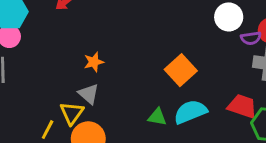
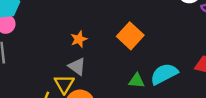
orange square: (181, 70) -> (130, 36), moved

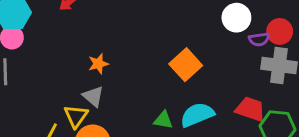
orange square: (130, 36) -> (186, 65), moved

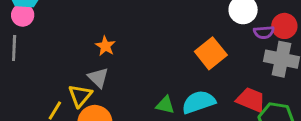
orange star: (98, 64) -> (105, 46), turned -30
orange square: (186, 65) -> (211, 53), moved

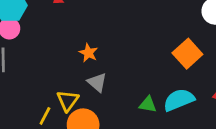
gray triangle: (98, 78) -> (97, 82), moved

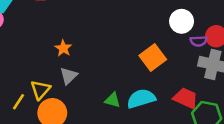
gray triangle: (97, 82) -> (69, 76), turned 30

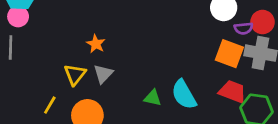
orange square: (153, 57) -> (229, 54), moved, turned -30
yellow triangle: (40, 90) -> (75, 75), moved
cyan semicircle: (141, 99) -> (184, 95), turned -100

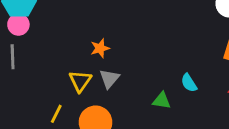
orange star: (96, 44) -> (100, 48), turned 30
cyan semicircle: (184, 95) -> (189, 83), moved, size x0.6

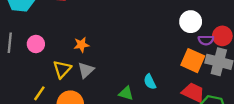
pink circle: (18, 25) -> (36, 44), moved

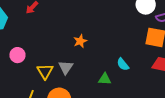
orange star: (81, 45) -> (80, 41), moved

